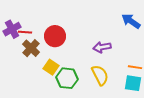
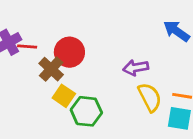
brown cross: (31, 48) -> (51, 69), moved
yellow semicircle: (100, 75) -> (150, 97), moved

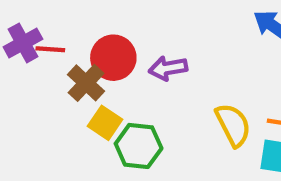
purple arrow: (136, 68) -> (168, 68), moved

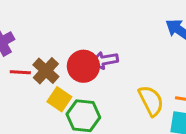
red line: (50, 49) -> (20, 72), moved
red circle: (113, 58) -> (83, 66), moved

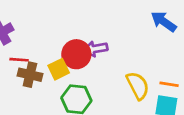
brown cross: (46, 71) -> (30, 75), moved, turned -30
yellow square: (59, 99) -> (59, 69), moved, turned 30

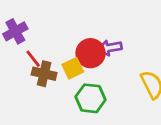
red line: (19, 60) -> (33, 59), turned 48

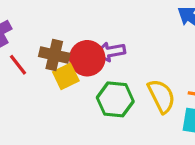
brown cross: (44, 74) -> (54, 55), moved
green hexagon: (91, 98) -> (115, 99), moved

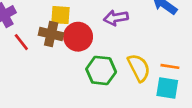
purple arrow: (110, 52) -> (116, 18), moved
yellow square: (66, 76) -> (61, 15), moved, turned 30

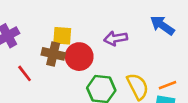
red line: (21, 42) -> (25, 73), moved
orange line: (170, 66) -> (168, 85), turned -30

